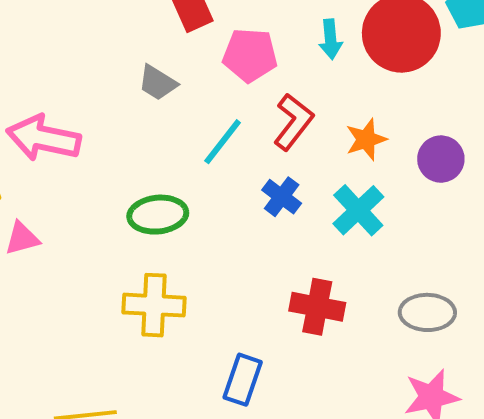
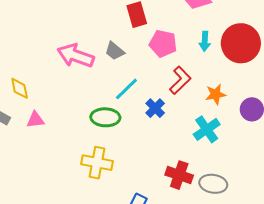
pink arrow: (44, 138) -> (76, 56), moved
cyan line: (223, 142) -> (126, 89), moved
blue cross: (282, 197) -> (155, 108), moved
gray ellipse: (427, 312) -> (213, 184), moved

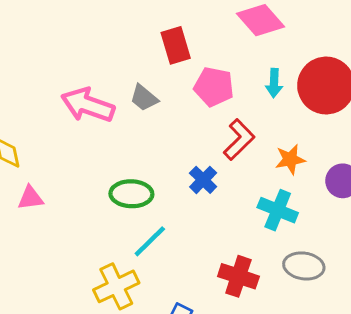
cyan line: (126, 89) -> (150, 241), moved
cyan cross: (207, 129) -> (278, 210), turned -32
yellow cross: (97, 163) -> (116, 286), moved, turned -36
gray ellipse: (213, 184) -> (304, 266), moved

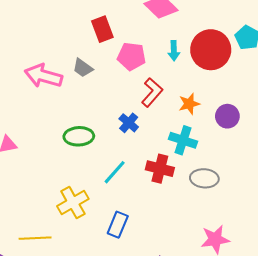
cyan line: (150, 241) -> (115, 172), moved
red cross: (238, 276) -> (160, 169), moved

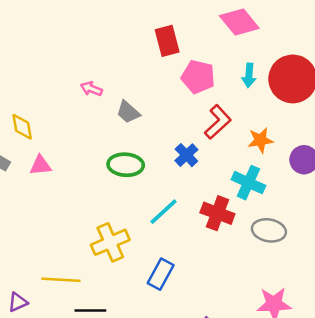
gray trapezoid: (83, 68) -> (128, 112), moved
pink arrow: (43, 76) -> (91, 89), size x0.5

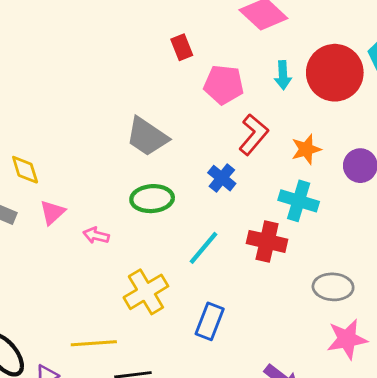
red rectangle: (167, 41) -> (182, 47), size x0.7
pink arrow: (91, 89) -> (96, 235), moved
gray trapezoid: (128, 112) -> (147, 137), size x1.5
pink triangle: (40, 165) -> (52, 212), turned -30
gray ellipse: (269, 230) -> (333, 287), moved

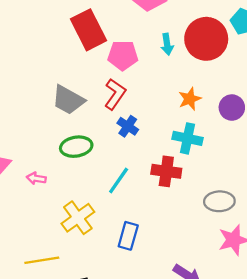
red rectangle: (182, 47) -> (89, 30), size x2.0
red L-shape: (254, 135) -> (115, 94), moved

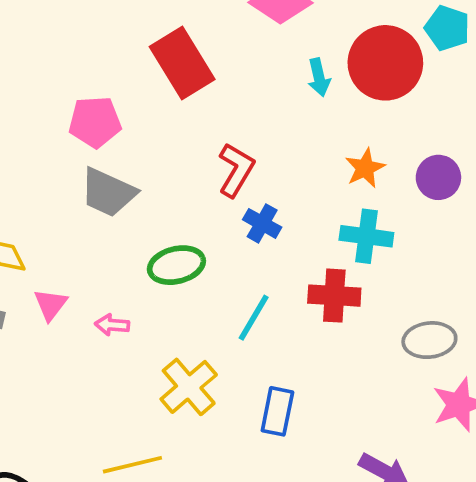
pink pentagon: (123, 55) -> (95, 122), moved
gray trapezoid: (68, 100) -> (108, 192), moved

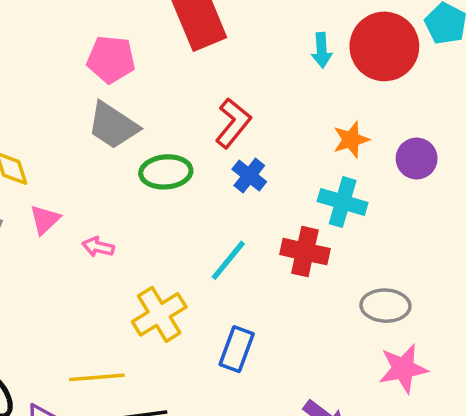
green ellipse: (176, 265) -> (166, 172), moved

